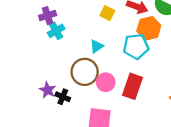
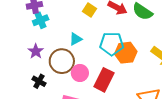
orange hexagon: (149, 28) -> (126, 53), moved
purple star: (48, 90) -> (36, 51), moved

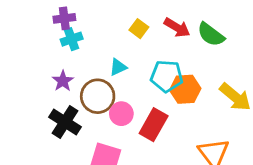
black cross: (39, 81) -> (65, 122), size x1.6

